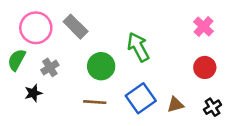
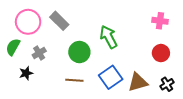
pink cross: (204, 27) -> (160, 21), turned -35
brown triangle: (175, 105) -> (138, 82), size x1.5

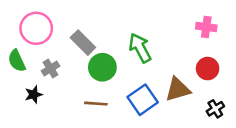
gray rectangle: (59, 21) -> (83, 43), moved
green semicircle: (13, 47) -> (17, 61), turned -54
brown triangle: (138, 82) -> (178, 89), moved

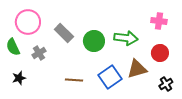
green arrow: (140, 48) -> (126, 38), moved, turned 125
green circle: (102, 67) -> (94, 41), moved
black star: (34, 95) -> (19, 78), moved

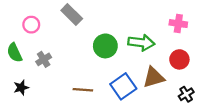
pink circle: (28, 22) -> (31, 25), size x0.6
gray rectangle: (64, 33) -> (72, 15), moved

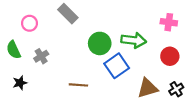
brown triangle: (154, 77) -> (148, 88), moved
blue square: (123, 86) -> (117, 66), moved

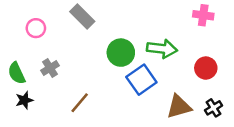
pink cross: (169, 22) -> (203, 15), moved
green semicircle: (14, 50) -> (17, 73), moved
brown line: (78, 85) -> (80, 103), moved, turned -54

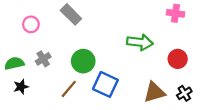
green circle: (121, 53) -> (83, 61), moved
green semicircle: (17, 73) -> (14, 63), turned 102
blue square: (141, 80) -> (105, 84), moved, turned -30

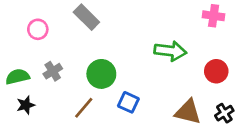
blue square: (105, 84) -> (128, 102), size x0.7
brown triangle: (154, 92) -> (188, 112), turned 30

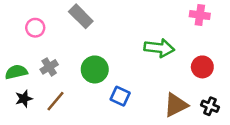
brown line: (84, 108) -> (55, 101), moved
brown triangle: (188, 112) -> (176, 105), turned -40
black cross: (224, 113) -> (210, 106), turned -36

